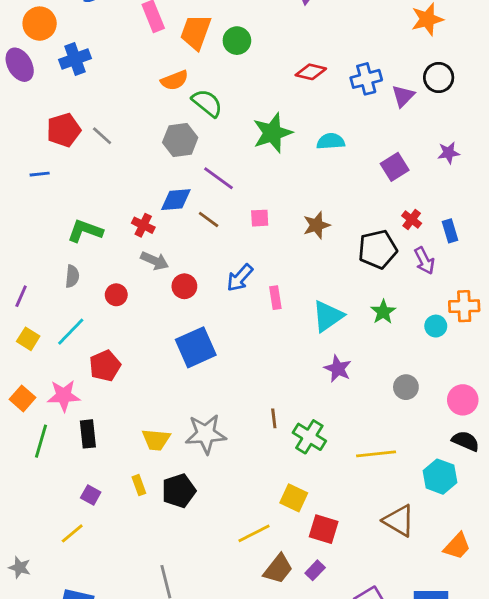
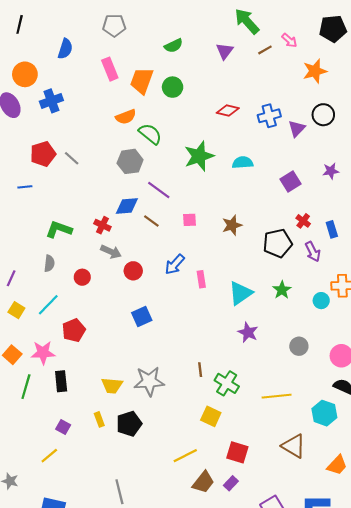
blue square: (196, 347) -> (142, 316), size x0.7
yellow square: (294, 498) -> (211, 416), moved

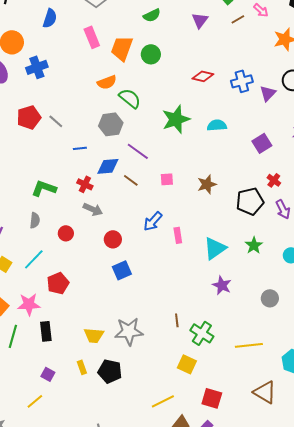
blue line: (25, 187) -> (80, 148), moved
red circle: (133, 271) -> (113, 239), moved
black pentagon: (129, 424) -> (110, 371), turned 30

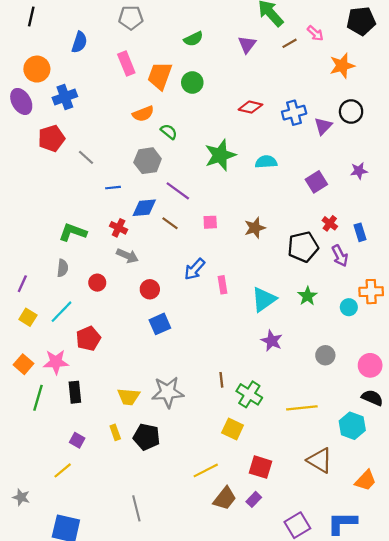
green semicircle: (130, 98) -> (169, 132), size x0.7
red pentagon: (29, 117) -> (51, 138), moved

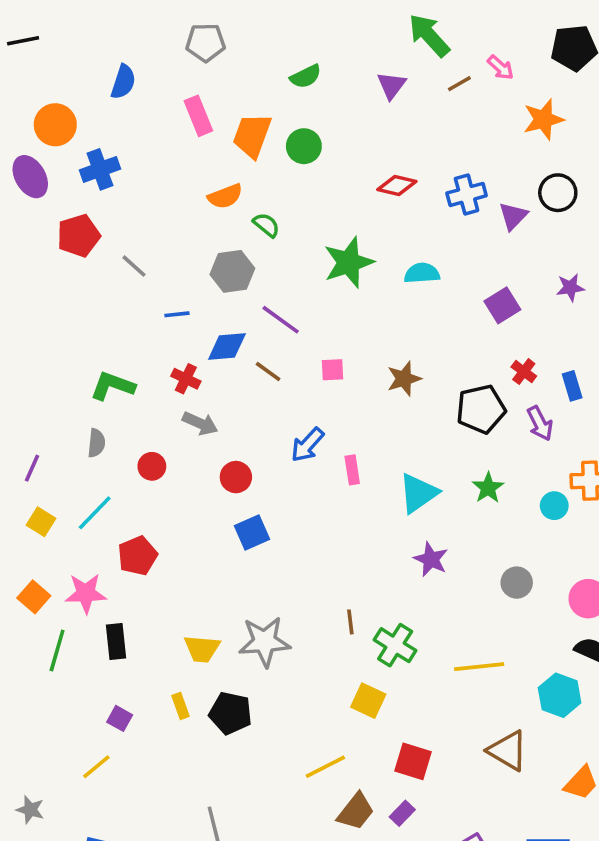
black line: (31, 17) -> (23, 41), moved, turned 66

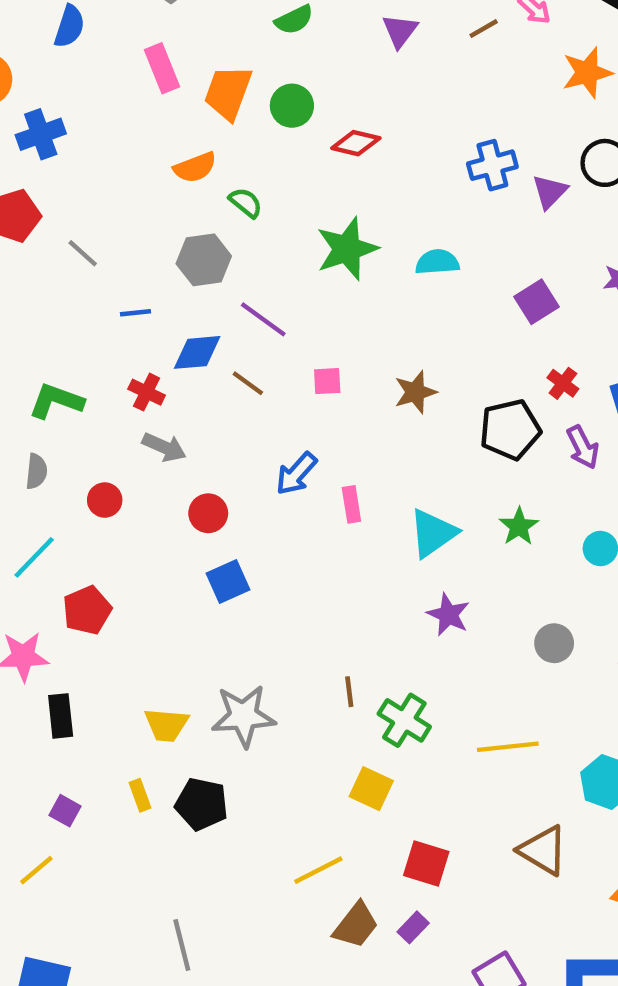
red diamond: (397, 186) -> (356, 143), moved

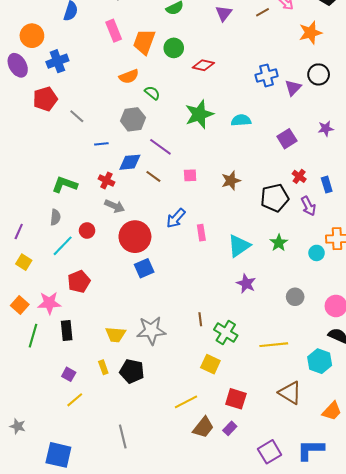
red circle: (208, 513) -> (135, 237), size x1.8
cyan line: (34, 557) -> (63, 246), moved
yellow line: (36, 870) -> (75, 400), moved

